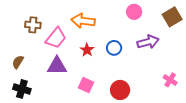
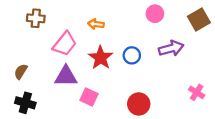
orange arrow: (83, 21) -> (96, 24), size x0.6
brown cross: (33, 25) -> (36, 18), moved
red star: (87, 50) -> (101, 58), size x1.5
pink square: (86, 85) -> (89, 97), moved

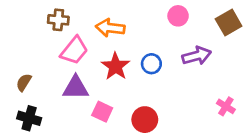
brown cross: (36, 18) -> (58, 20), moved
orange arrow: (96, 24) -> (110, 28), size x1.5
red circle: (139, 104) -> (145, 120), moved

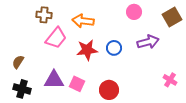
red star: (116, 66) -> (87, 50), turned 30
purple triangle: (76, 88) -> (54, 80), moved

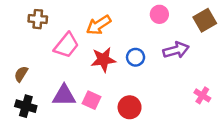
brown cross: (44, 15) -> (38, 19), moved
orange arrow: (83, 21) -> (99, 25), turned -40

